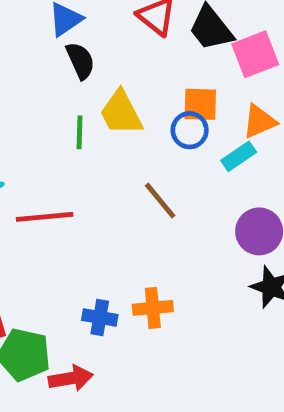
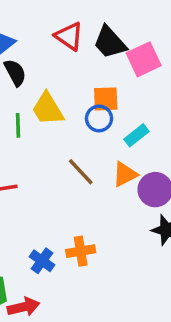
orange triangle: (259, 121) -> (125, 174), moved
blue cross: (100, 317) -> (42, 261), turned 30

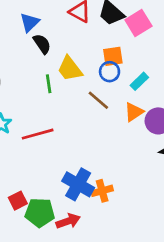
brown line: (81, 172) -> (98, 100), moved
orange cross: (81, 251) -> (102, 191), moved
blue cross: (42, 261) -> (78, 184), size x1.6

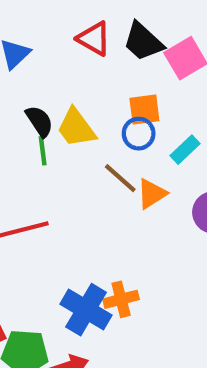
black semicircle: (42, 44) -> (39, 121), moved
orange triangle: (134, 112) -> (152, 194), moved
orange cross: (102, 191) -> (121, 299), moved

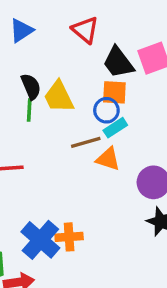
black trapezoid: (143, 42) -> (118, 62), moved
cyan rectangle: (185, 150) -> (115, 128), moved
brown line: (120, 178) -> (86, 142), turned -68
orange triangle: (152, 194) -> (108, 159), turned 40

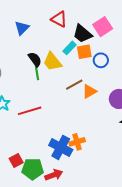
blue circle: (106, 110) -> (101, 60), moved
cyan rectangle: (115, 128) -> (70, 48), moved
orange triangle: (108, 159) -> (89, 91), turned -35

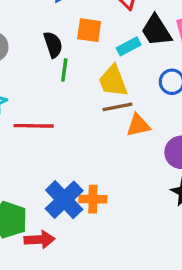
orange square: (84, 52) -> (89, 30), moved
black semicircle: (35, 59) -> (53, 45), moved
yellow trapezoid: (52, 62) -> (113, 81), moved

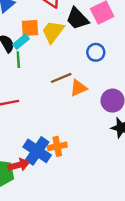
cyan rectangle: (129, 46) -> (21, 42), moved
yellow trapezoid: (113, 81) -> (53, 32), moved, turned 70
red arrow: (39, 240) -> (19, 165), moved

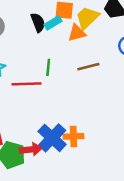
green line: (18, 60) -> (48, 67), moved
orange triangle: (78, 88) -> (77, 33), moved

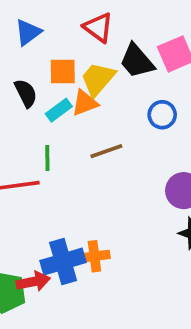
cyan rectangle: (53, 23) -> (59, 110), moved
blue cross: (52, 138) -> (63, 262), turned 36

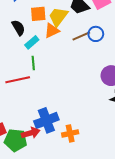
cyan rectangle: (59, 110) -> (32, 42), moved
brown line: (106, 151) -> (81, 36), moved
orange cross: (94, 256) -> (70, 133), moved

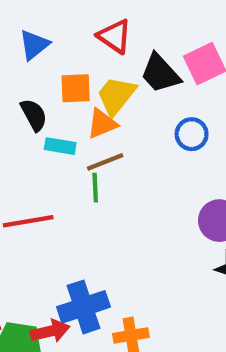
brown line: (81, 36) -> (105, 162), moved
cyan rectangle: (32, 42) -> (60, 146), turned 48
green line: (33, 63) -> (95, 188), moved

